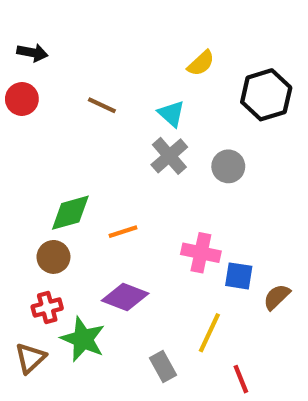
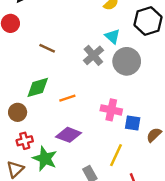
brown line: (102, 105) -> (47, 48), moved
cyan triangle: (171, 114) -> (112, 36), moved
gray circle: (228, 166) -> (127, 61), size x1.5
brown circle: (53, 257) -> (18, 112), moved

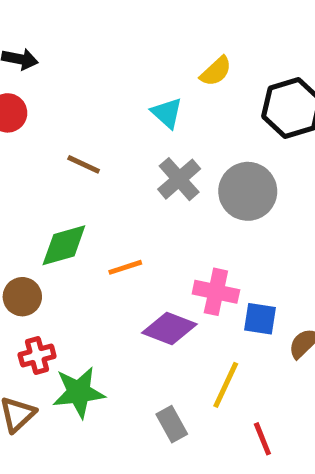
cyan triangle: (112, 36) -> (167, 113), moved
purple diamond: (69, 135) -> (169, 329), moved
green star: (45, 159) -> (79, 392), turned -30

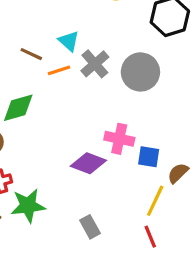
cyan triangle: (167, 113) -> (69, 41), moved
orange line: (125, 267) -> (59, 70), moved
yellow line: (226, 385) -> (155, 201), moved

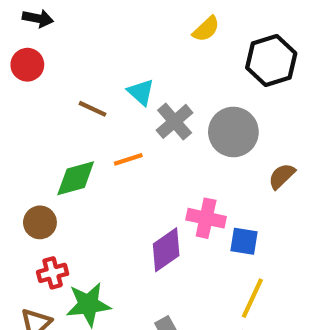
orange line: (59, 70) -> (128, 159), moved
purple diamond: (88, 163) -> (166, 250), turned -56
brown semicircle: (178, 173) -> (282, 176), moved

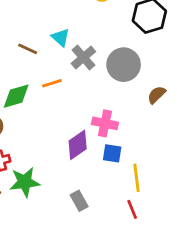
blue square: (244, 241) -> (112, 153), moved
yellow line: (252, 298) -> (136, 178), turned -32

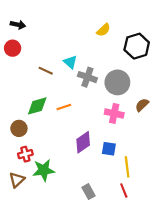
gray cross: (83, 57) -> (87, 77), turned -30
orange line: (52, 83) -> (64, 107), moved
pink cross: (105, 123) -> (114, 113), moved
gray rectangle: (79, 201) -> (89, 192), moved

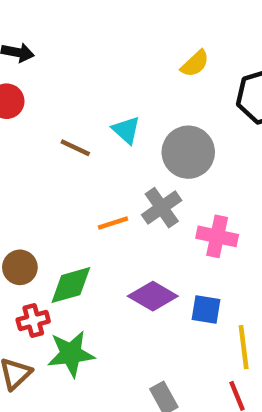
gray cross: (87, 77) -> (162, 208), moved, turned 36
gray circle: (117, 82) -> (188, 152), moved
green diamond: (37, 106) -> (71, 285), moved
purple diamond: (83, 142) -> (153, 296), turned 65

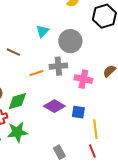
cyan triangle: (126, 130) -> (42, 31), turned 32
brown line: (75, 148) -> (13, 52), moved
gray cross: (162, 208) -> (58, 66), turned 30

